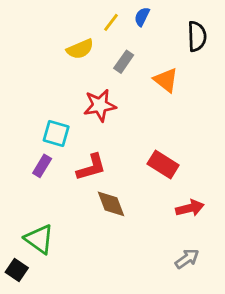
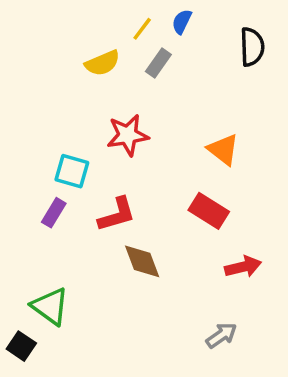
gray rectangle: (124, 62) -> (158, 63), moved
orange triangle: (166, 80) -> (223, 150), moved
gray arrow: (187, 259) -> (221, 335), moved

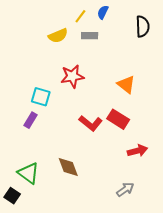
gray rectangle: (158, 63) -> (90, 36), turned 56
red L-shape: (117, 214) -> (91, 123), moved, turned 55
brown diamond: (142, 261) -> (68, 167), moved

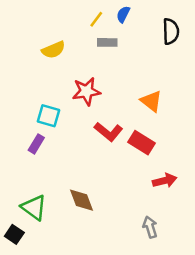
yellow semicircle: (58, 36) -> (53, 50), moved
red L-shape: (91, 123) -> (108, 132), moved
gray arrow: (125, 189) -> (150, 227), turned -72

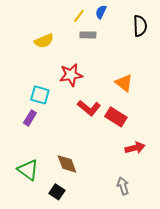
black square: (14, 234) -> (57, 192), moved

